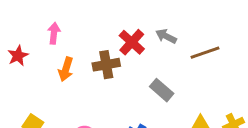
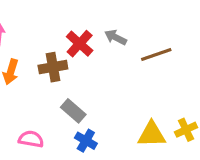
gray rectangle: (162, 90) -> (73, 111), moved

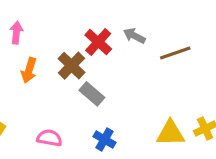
brown cross: (53, 67) -> (71, 66), turned -36
gray rectangle: (73, 111) -> (92, 94), moved

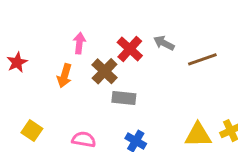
pink arrow: (16, 33) -> (79, 43), moved
gray rectangle: (92, 94) -> (124, 98), turned -35

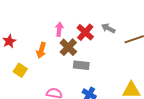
pink arrow: (79, 43) -> (59, 29), moved
yellow square: (32, 131) -> (20, 70), moved

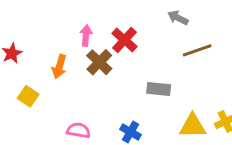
gray arrow: (108, 28) -> (178, 18), moved
gray rectangle: (81, 65) -> (159, 89), moved

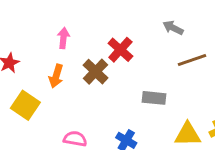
pink arrow: (86, 36) -> (63, 38), moved
yellow square: (28, 96) -> (25, 105), size x1.4

